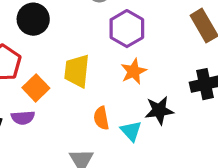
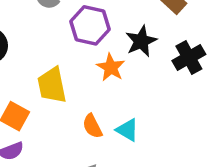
black star: (159, 110) -> (141, 41), moved

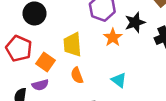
orange semicircle: (92, 126) -> (77, 75), moved

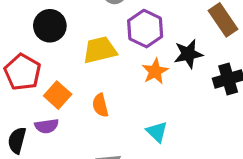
yellow trapezoid: (72, 45) -> (100, 50), moved, turned 75
orange semicircle: (77, 75) -> (100, 105), moved

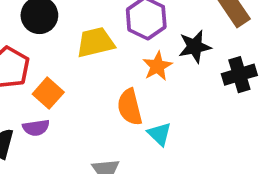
orange semicircle: (100, 105) -> (130, 107), moved, size x1.4

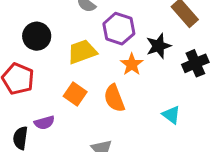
orange square: (48, 93) -> (75, 94), moved
cyan triangle: (159, 134) -> (171, 115), moved

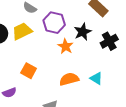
yellow trapezoid: (82, 52) -> (22, 31), moved
orange semicircle: (114, 98) -> (69, 79), moved, turned 102

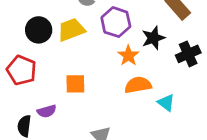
orange square: (29, 71) -> (75, 84), turned -35
orange semicircle: (69, 79) -> (138, 85), moved

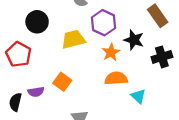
yellow trapezoid: (71, 30) -> (73, 39), moved
black star: (153, 38) -> (134, 40), turned 30
orange square: (75, 84) -> (62, 82), moved, turned 30

